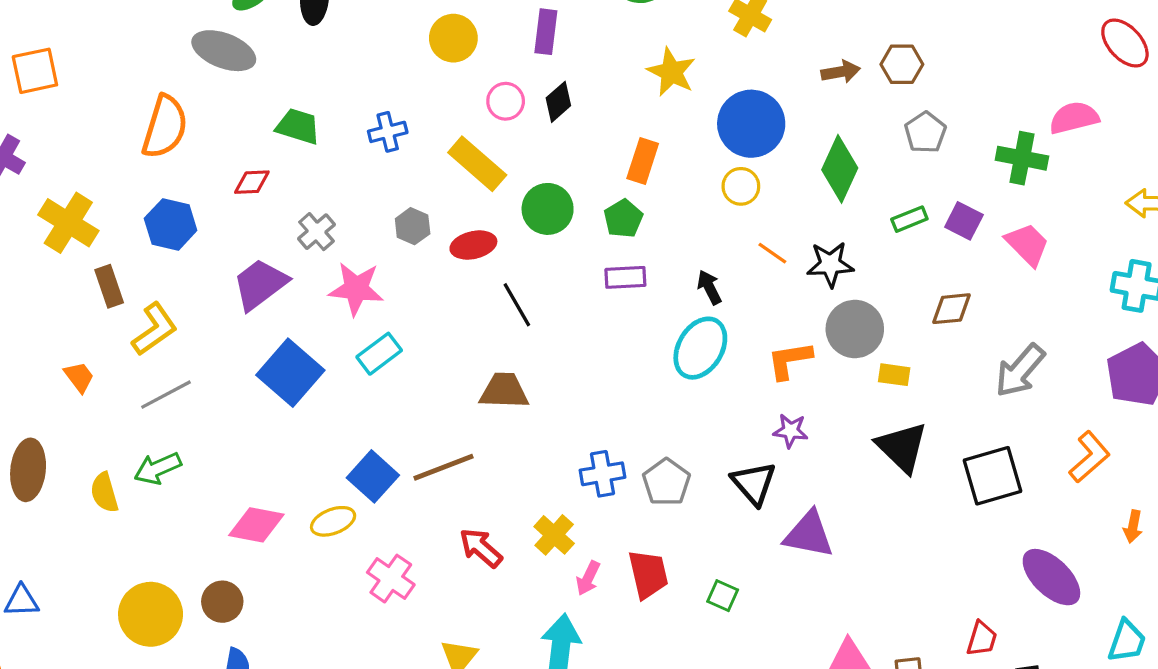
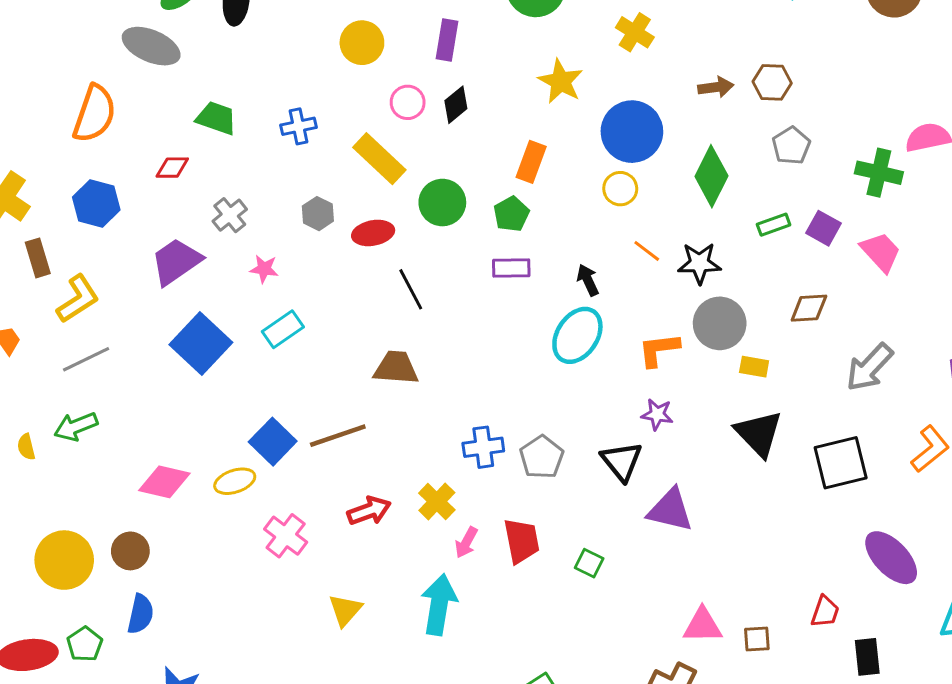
pink star: (356, 289) -> (264, 269), size x0.6
yellow semicircle: (104, 493) -> (26, 447), size x0.7
red arrow: (481, 548) -> (369, 511), turned 117

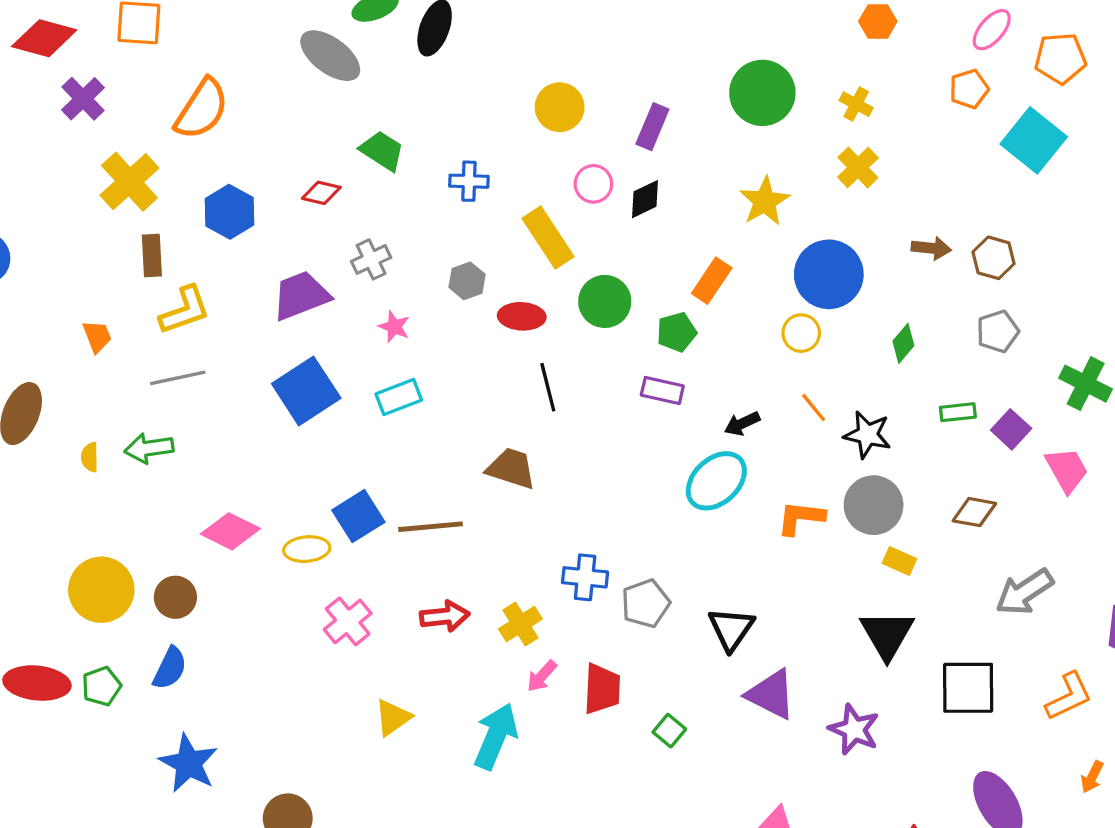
orange semicircle: (94, 114) -> (202, 109), moved
green diamond: (711, 176) -> (903, 343), size x0.6
black arrow: (588, 280) -> (742, 424), turned -104
purple star: (657, 414) -> (854, 729), moved, size x1.4

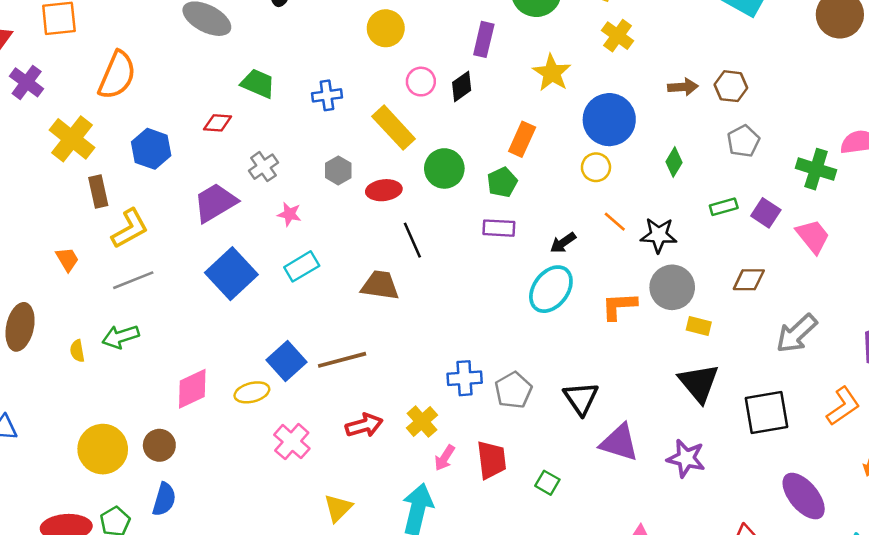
purple rectangle: (652, 127) -> (484, 39), moved
brown trapezoid: (511, 468) -> (380, 285), moved
pink diamond: (230, 531) -> (192, 389), turned -42

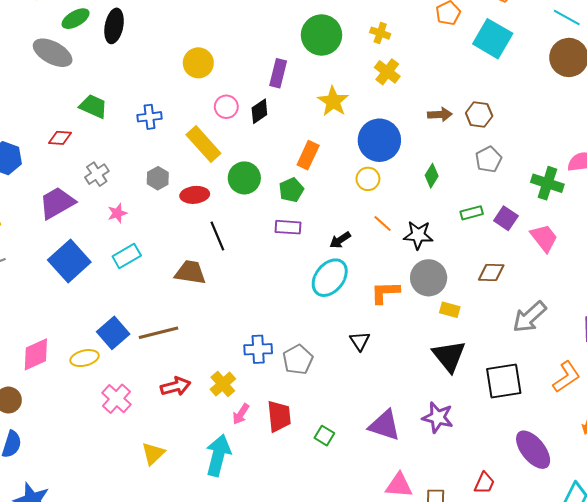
pink star: (289, 214) -> (117, 213), turned -30
black triangle: (581, 398) -> (360, 341), moved, size x0.7
purple triangle: (619, 443) -> (385, 425), moved

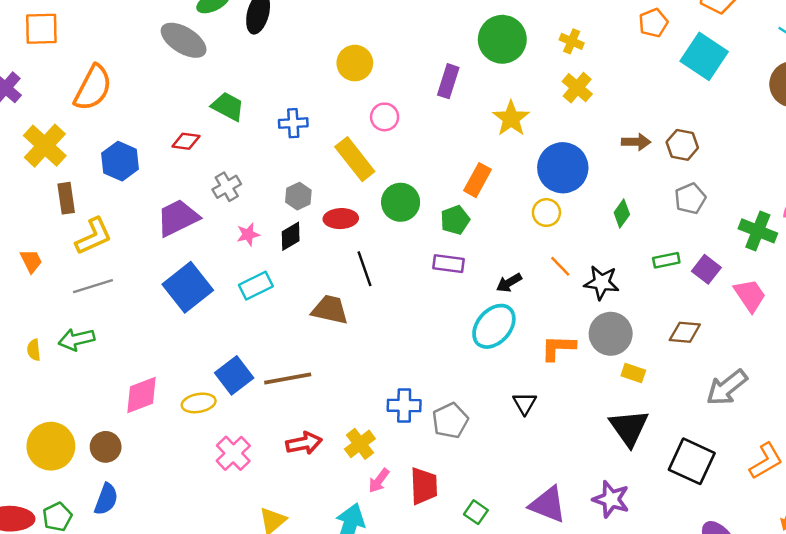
black diamond: (259, 111) -> (291, 236), moved
black square: (504, 381) -> (692, 461), turned 30

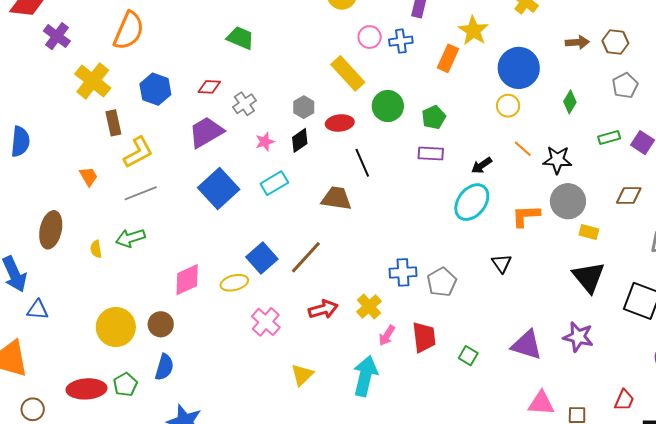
blue cross: (293, 123) -> (401, 41), moved
red diamond: (186, 141) -> (209, 87), moved
orange rectangle: (477, 180) -> (448, 58), moved
brown line: (288, 379) -> (306, 257), turned -33

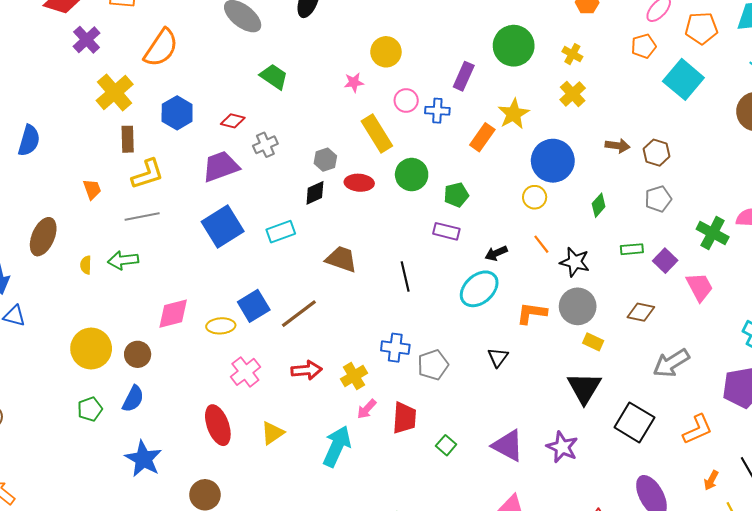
pink star: (265, 142) -> (354, 82), moved
black line: (362, 163) -> (405, 276), moved
red ellipse: (87, 389) -> (218, 425), moved, turned 63

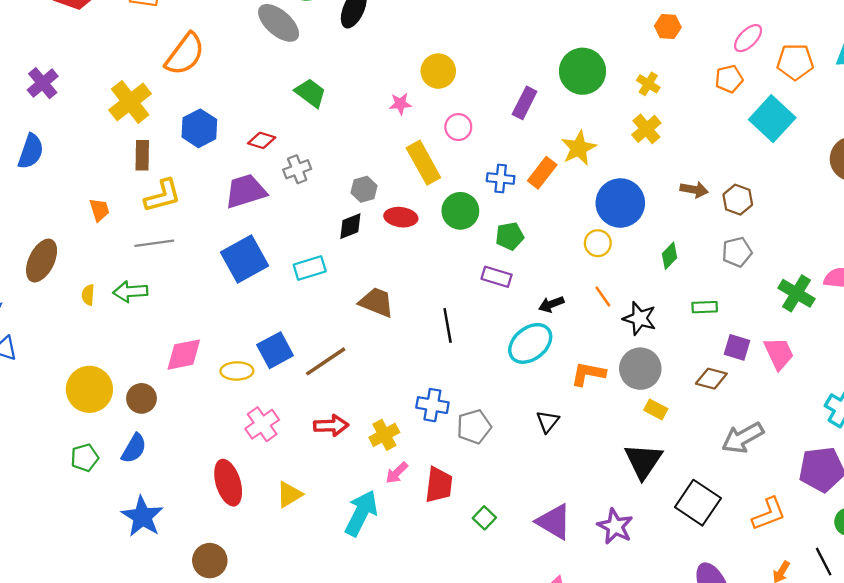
purple cross: (87, 40) -> (43, 83), moved
blue cross: (437, 111) -> (501, 179), moved
purple square: (665, 261) -> (737, 347), moved, turned -30

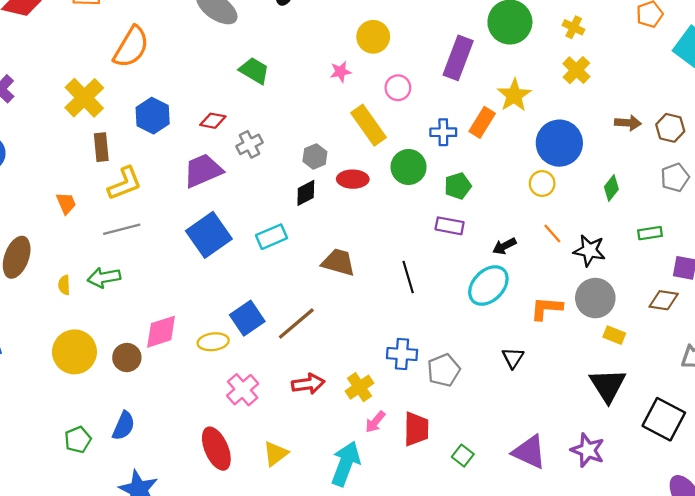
purple rectangle: (525, 103) -> (458, 58), size x1.4
yellow circle: (89, 389) -> (74, 352), moved
brown circle: (141, 398) -> (127, 358), moved

